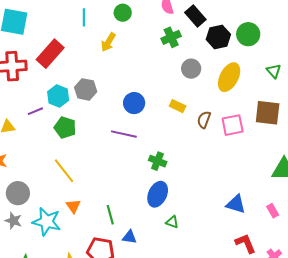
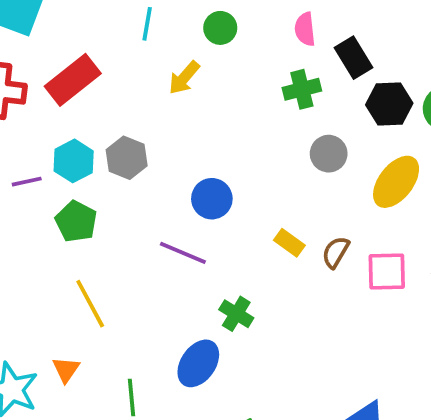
yellow rectangle: (178, 106) -> (289, 243), moved
yellow line: (64, 171) -> (90, 304), moved
blue ellipse: (158, 194) -> (198, 363), moved

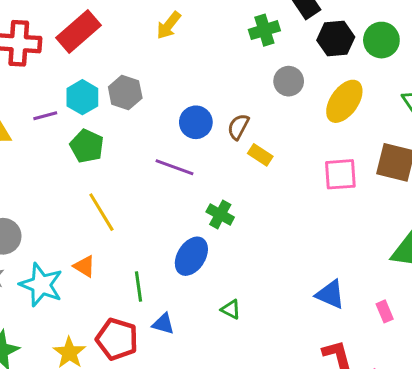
brown semicircle: (336, 252) -> (238, 127), moved
orange triangle: (66, 369) -> (84, 266), turned -30

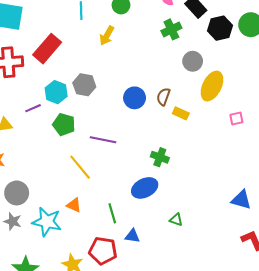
yellow ellipse: (344, 101) -> (212, 86), moved
purple line: (175, 167) -> (103, 140), moved
pink square: (340, 174) -> (236, 119), size x0.6
blue ellipse: (191, 256) -> (145, 188), turned 40

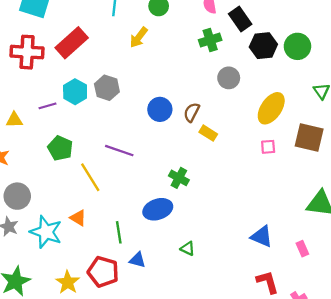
yellow ellipse: (212, 86) -> (271, 108), moved
green pentagon: (64, 124) -> (60, 148), moved

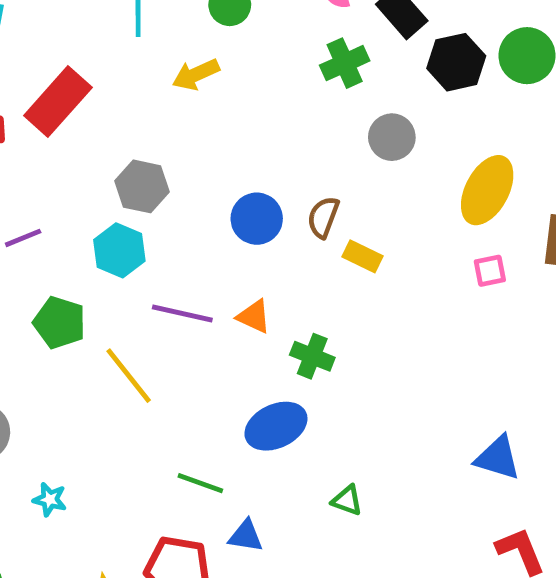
yellow arrow: (139, 37) -> (196, 74), turned 35
cyan hexagon: (75, 92) -> (119, 250), moved
orange triangle: (78, 218) -> (254, 316), moved
cyan star: (46, 232) -> (50, 499), size x0.5
green line: (119, 232) -> (200, 483), turned -55

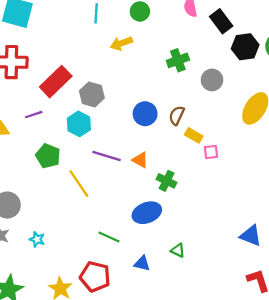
green cross: (345, 63) -> (178, 60), moved
red rectangle: (58, 102) -> (56, 82), moved
pink square: (490, 271) -> (211, 152), moved
blue triangle: (246, 536) -> (142, 263), moved

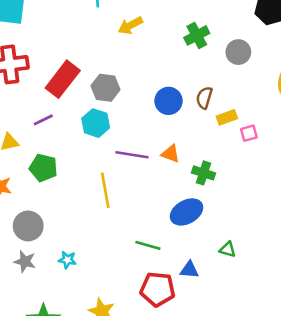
yellow rectangle: (194, 135) -> (227, 117), turned -42
green pentagon: (48, 156) -> (43, 168), moved
yellow line: (79, 184) -> (105, 190), turned 32
red pentagon: (95, 277) -> (158, 289), moved

